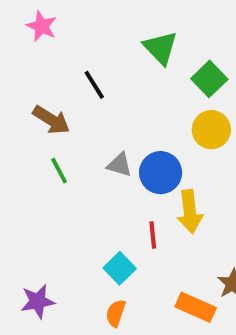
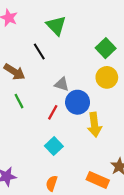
green triangle: (161, 48) -> (56, 26), moved
gray triangle: (120, 165) -> (62, 84), moved
red line: (153, 235) -> (53, 112), moved, turned 35
cyan square: (120, 268) -> (54, 146), moved

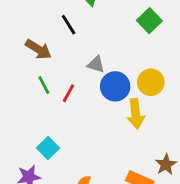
yellow circle: (107, 77) -> (151, 82), moved
red line: (53, 112) -> (69, 93), moved
cyan square: (54, 146) -> (48, 148), moved

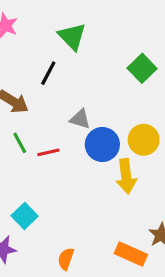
black line: (69, 25) -> (48, 73), turned 60
red line: (69, 93) -> (48, 152), turned 48

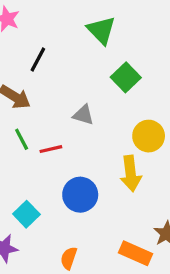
green triangle: (72, 37) -> (101, 30), moved
green square: (142, 68) -> (126, 77), moved
black line: (48, 73) -> (38, 59), moved
blue circle: (102, 145) -> (80, 195), moved

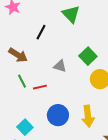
black line: (38, 59) -> (41, 32), moved
green square: (126, 77) -> (88, 56), moved
yellow arrow: (131, 173) -> (88, 116), moved

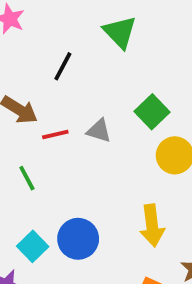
green line: (22, 81) -> (27, 178), moved
red line: (40, 87) -> (55, 135), moved
blue circle: (58, 115) -> (78, 239), moved

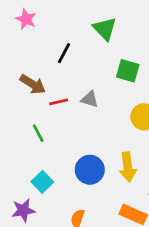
green square: (152, 112) -> (128, 71), moved, turned -30
blue circle: (78, 239) -> (90, 170), moved

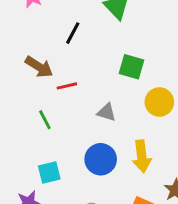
green square: (128, 71) -> (131, 67), moved
gray triangle: (90, 99) -> (107, 112), moved
cyan square: (42, 182) -> (49, 172), turned 30

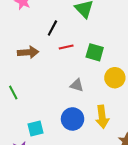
brown arrow: (39, 67) -> (28, 52), turned -36
red line: (67, 86) -> (66, 47), moved
green line: (45, 120) -> (13, 93), moved

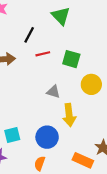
yellow arrow: (102, 117) -> (69, 115), moved
blue circle: (73, 119) -> (47, 137), moved

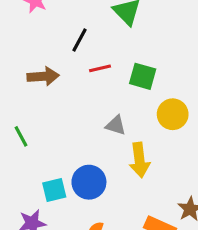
blue circle: (47, 137) -> (89, 182), moved

